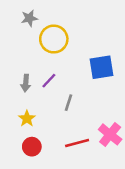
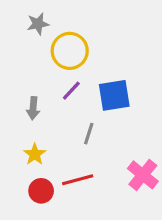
blue square: (102, 67) -> (114, 95), moved
purple line: (49, 81) -> (71, 91), moved
red line: (77, 143) -> (78, 180), moved

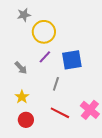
gray arrow: (33, 108) -> (21, 68), turned -48
red line: (78, 180) -> (60, 113), moved, turned 42

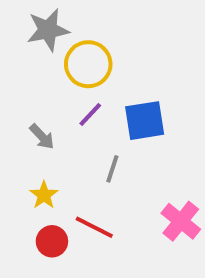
gray star: (24, 15) -> (48, 30), size x1.5
red line: (60, 113) -> (94, 227), moved

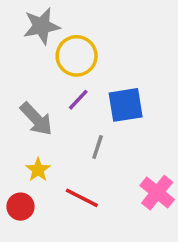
gray arrow: (42, 137) -> (36, 119), size x1.5
red circle: (52, 241) -> (21, 207), moved

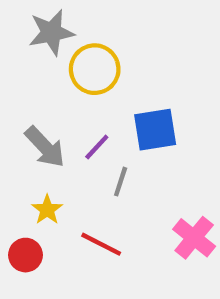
purple line: (78, 100) -> (97, 147), moved

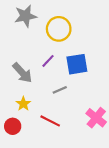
yellow circle: (95, 69) -> (59, 29), moved
purple line: (97, 147) -> (48, 61), moved
gray line: (121, 182) -> (60, 90), turned 48

